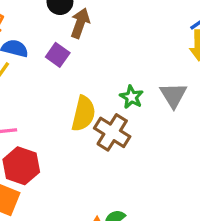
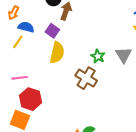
yellow semicircle: (83, 114) -> (57, 53), moved

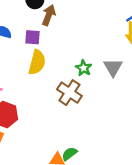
purple square: (52, 31) -> (32, 37), turned -32

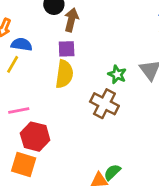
purple square: (32, 37) -> (67, 49), moved

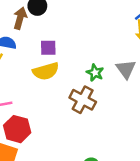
brown arrow: (71, 20) -> (20, 18), moved
yellow semicircle: (64, 74) -> (46, 71), turned 65

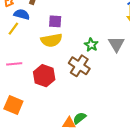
red hexagon: (17, 129) -> (44, 76), moved

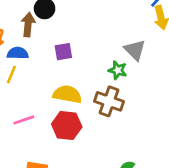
yellow semicircle: (51, 40) -> (67, 94), moved, turned -145
gray triangle: (116, 44) -> (135, 50), moved

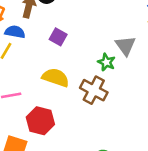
purple square: (63, 52) -> (58, 37), turned 30
red hexagon: (67, 125) -> (40, 121), moved

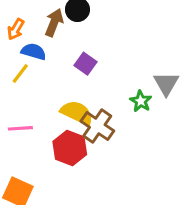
brown cross: (94, 90) -> (97, 126), moved
red hexagon: (40, 121) -> (70, 148), moved

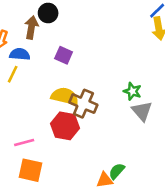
gray triangle: (166, 84) -> (142, 111), moved
green star: (141, 101) -> (132, 91), moved
pink line: (20, 128) -> (24, 142), moved

